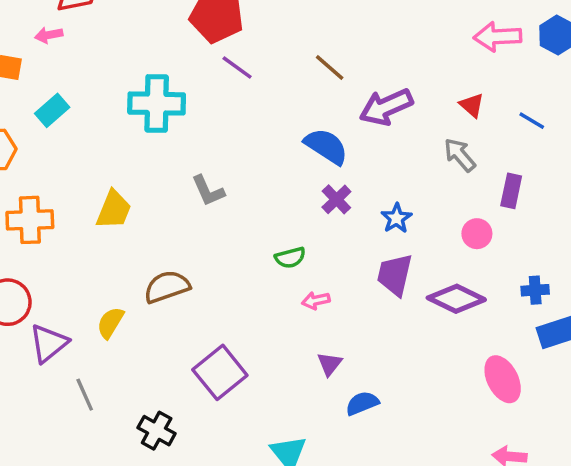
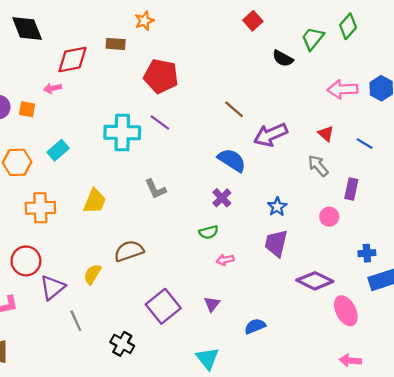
purple line: (237, 68) -> (160, 123), moved
cyan rectangle: (52, 110) -> (58, 150), moved
purple cross: (336, 199) -> (222, 198), moved
purple diamond: (456, 299) -> (315, 281), moved
purple triangle: (330, 364) -> (212, 304), moved

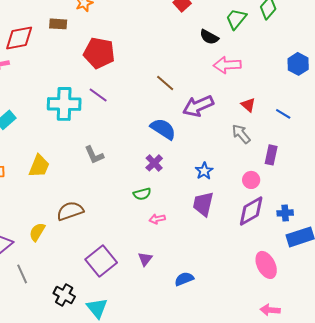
pink arrow: (342, 89) -> (227, 65), moved
purple diamond: (315, 281) -> (251, 211), moved, turned -56
cyan triangle: (207, 358) -> (97, 308), moved

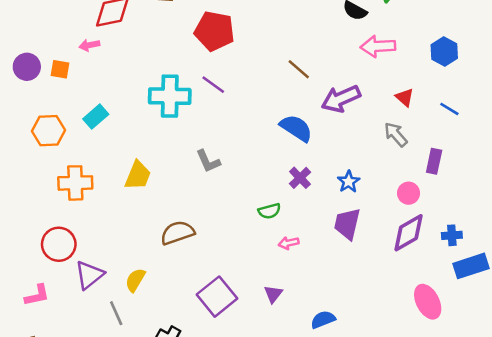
blue hexagon: (298, 64) -> (444, 51), moved
purple cross: (154, 163) -> (300, 178), moved
yellow semicircle: (37, 232) -> (135, 280), moved

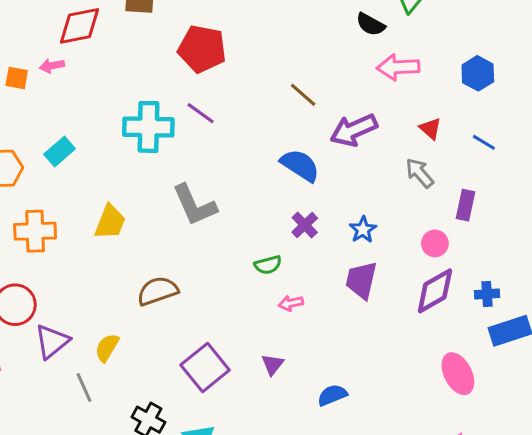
orange square: (60, 69) -> (17, 78), moved
gray L-shape: (208, 161) -> (194, 205), size x1.5

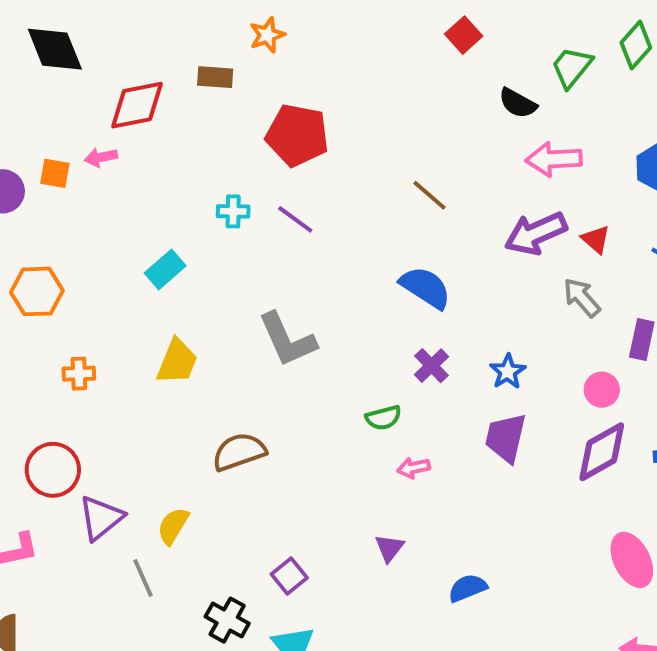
cyan cross: (148, 127) -> (233, 211), moved, size x0.5
purple arrow: (354, 130) -> (536, 233), moved
cyan rectangle: (60, 152) -> (165, 269), moved
orange cross: (35, 231) -> (79, 374), size x0.6
purple square: (205, 368) -> (289, 576), moved, size x0.6

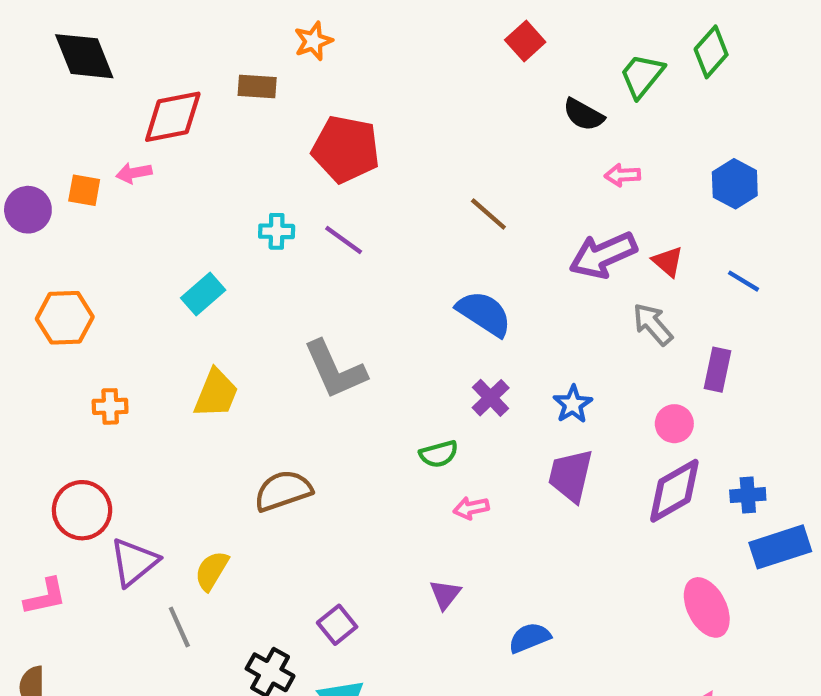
pink arrow: (554, 159) -> (622, 175), size x0.6

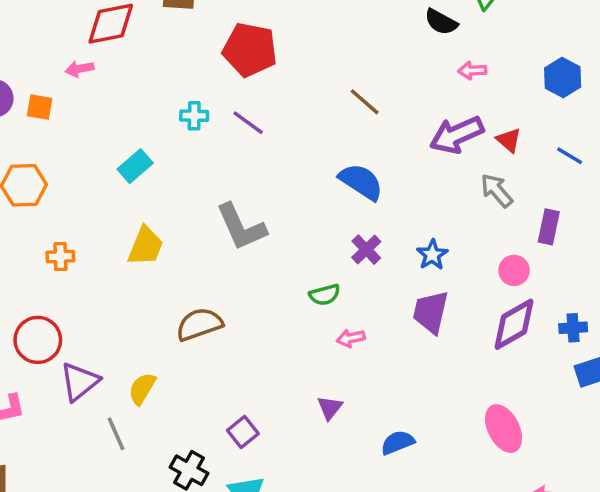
orange square: (84, 190) -> (40, 107), moved
pink ellipse: (707, 607) -> (504, 429), moved

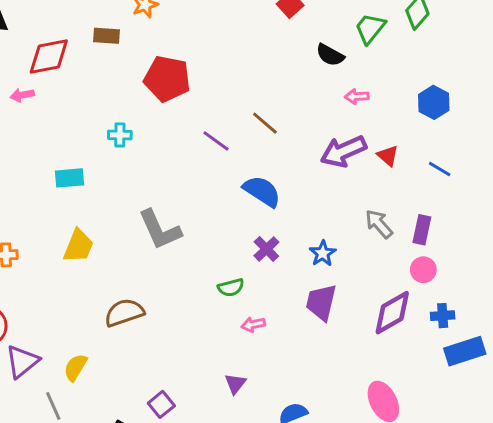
purple line: (248, 123) -> (216, 141), moved
cyan rectangle: (135, 166) -> (70, 178), turned 36
gray arrow: (497, 190) -> (379, 224), moved
pink circle: (514, 270) -> (423, 270), moved

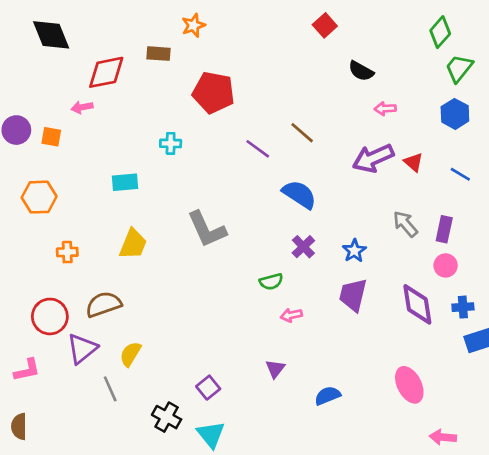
green trapezoid: (370, 28) -> (459, 68), moved
brown semicircle: (124, 313) -> (104, 304), moved
purple diamond: (392, 313) -> (417, 304), turned -69

